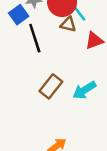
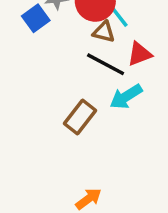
black line: (35, 38) -> (106, 64), moved, turned -44
cyan arrow: (84, 90) -> (126, 97), moved

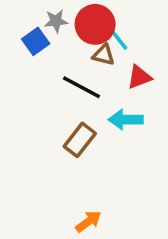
black line: (106, 64) -> (82, 87), moved
cyan arrow: (126, 97) -> (126, 120), turned 32

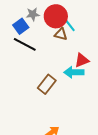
red triangle: (139, 77) -> (82, 60), moved
black line: (82, 87) -> (25, 44), moved

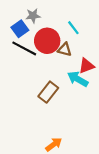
red circle: (56, 16) -> (47, 41), moved
brown triangle: (61, 34) -> (65, 49), moved
cyan arrow: (74, 72) -> (78, 79), turned 30

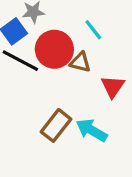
red triangle: (86, 66) -> (113, 87), turned -35
cyan arrow: (78, 79) -> (92, 130), moved

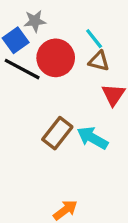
brown triangle: (80, 62) -> (99, 61), moved

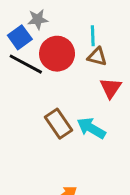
cyan line: (94, 39) -> (93, 36), turned 36
brown rectangle: (57, 133) -> (59, 124), turned -72

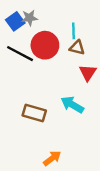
blue square: (20, 37) -> (15, 21), moved
brown rectangle: (59, 124) -> (34, 113), moved, turned -40

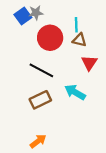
black line: (20, 54) -> (41, 70), moved
brown rectangle: (34, 113) -> (40, 100), turned -42
orange arrow: (52, 158) -> (38, 141), moved

